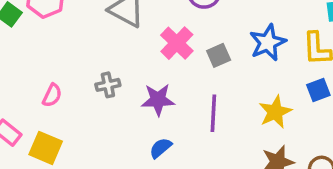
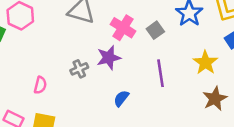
purple star: (158, 100) -> (109, 58), moved
blue semicircle: (161, 148) -> (121, 98), moved

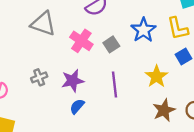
purple star: (109, 58) -> (73, 81), moved

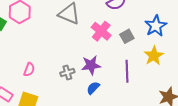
yellow star: (157, 76) -> (154, 56), moved
gray cross: (39, 77) -> (67, 73), moved

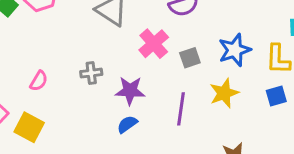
gray cross: (67, 73) -> (91, 73), moved

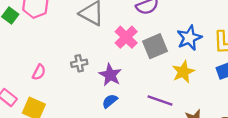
gray square: (190, 58) -> (155, 46), size x1.5
purple star: (130, 91) -> (110, 75), turned 30
purple line: (181, 109) -> (160, 100), moved, turned -75

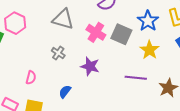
gray square: (155, 46) -> (121, 34), turned -30
gray cross: (79, 63) -> (58, 53), moved, turned -32
blue semicircle: (110, 101) -> (65, 92), moved

